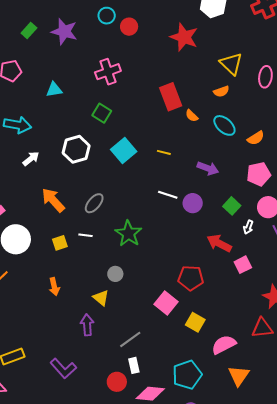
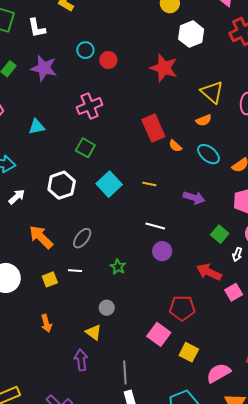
purple circle: (193, 203) -> (162, 251), moved
green star: (128, 234) -> (118, 267), size x0.6
gray line: (130, 339) -> (125, 372), turned -55

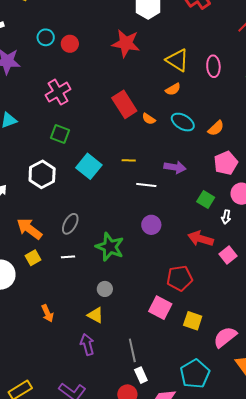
white line: (155, 226) -> (146, 185), moved
green star: (118, 267) -> (110, 247), size x1.8
yellow square: (50, 279) -> (33, 258), moved

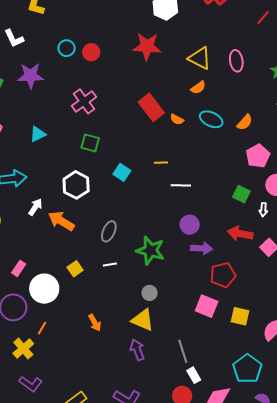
cyan square: (89, 166) -> (122, 172), size x0.7
purple arrow: (175, 167) -> (202, 248), moved
orange arrow: (29, 229) -> (61, 221), moved
yellow triangle: (95, 315) -> (143, 320), size x1.4

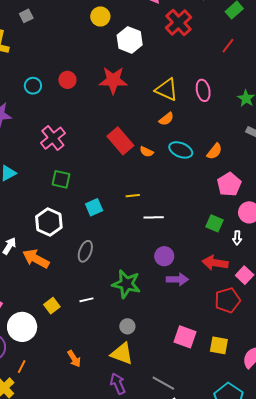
red circle: (91, 52) -> (67, 80), moved
cyan square: (122, 172) -> (94, 207), turned 36
gray ellipse: (109, 231) -> (85, 251), moved
red pentagon: (223, 275) -> (227, 300), moved
gray line: (183, 351) -> (163, 383), turned -40

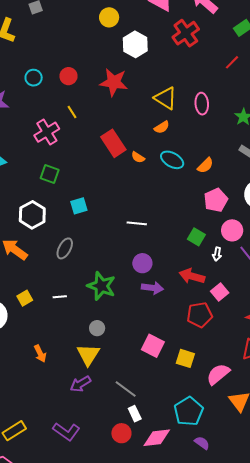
yellow line: (133, 196) -> (72, 112), moved, turned 56
yellow triangle: (122, 354) -> (88, 355), turned 35
purple arrow: (118, 384) -> (80, 384), turned -105

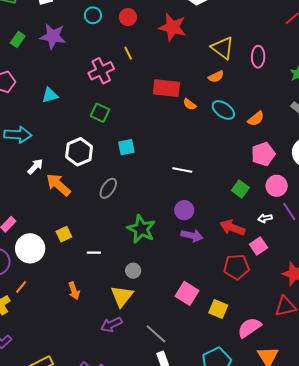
red rectangle: (113, 143) -> (166, 88), turned -56
white arrow: (217, 254) -> (265, 218), moved, turned 64
white line: (60, 297) -> (94, 253), moved

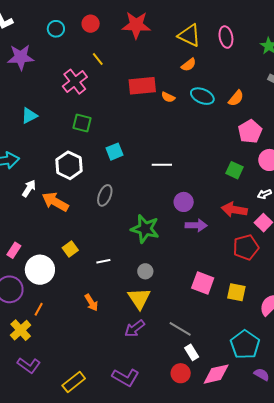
white line: (182, 170) -> (162, 165), moved

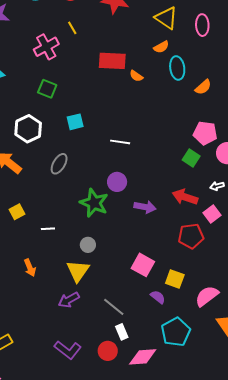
cyan ellipse: (202, 96) -> (177, 68), moved, turned 50
pink pentagon: (250, 132) -> (205, 133), moved, turned 30
purple circle: (184, 202) -> (117, 182), moved
purple semicircle: (262, 374) -> (158, 297), moved
purple L-shape: (126, 377) -> (68, 350), moved

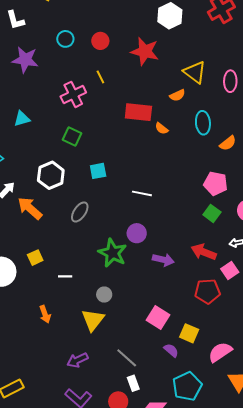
orange semicircle: (161, 47) -> (177, 95), moved
pink pentagon: (205, 133) -> (216, 184), moved
purple arrow: (69, 300) -> (77, 360), moved

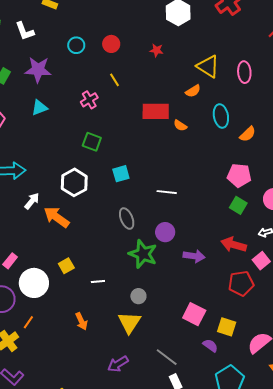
red star: (145, 51) -> (156, 50), size x0.5
pink cross: (73, 94) -> (89, 100), size x0.7
cyan triangle: (22, 119) -> (40, 108), moved
gray ellipse: (80, 212) -> (127, 219), moved, turned -50

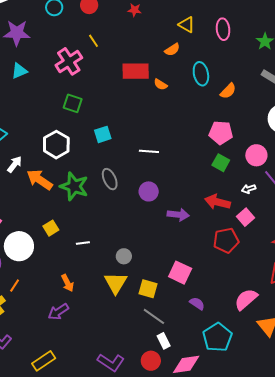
yellow triangle: (208, 66) -> (187, 25), size x0.7
pink cross: (89, 100) -> (69, 61), size x1.5
green star: (143, 254) -> (74, 186), moved
yellow square: (227, 327) -> (148, 289), moved
purple arrow: (118, 364) -> (58, 312), moved

